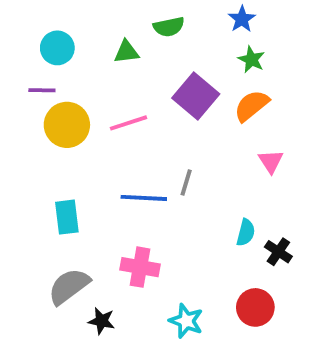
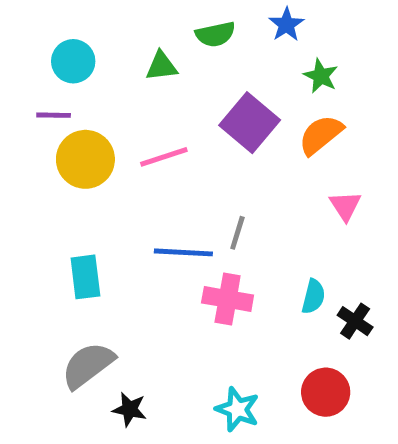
blue star: (242, 19) -> (286, 25), moved
pink cross: (140, 267) -> (228, 299), moved

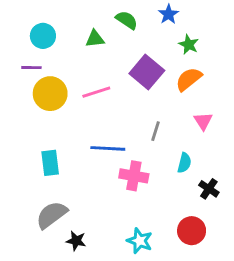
green semicircle: (215, 34) -> (127, 20), turned -135
gray line: (237, 233) -> (155, 131), moved
cyan semicircle: (313, 297) -> (184, 163), moved

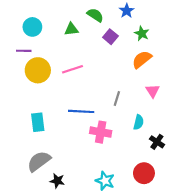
purple square: (147, 72) -> (110, 37), moved, size x0.6

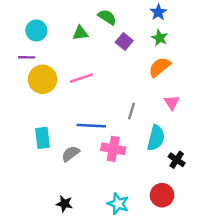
blue star: (127, 11) -> (158, 12), moved
cyan semicircle: (139, 122) -> (156, 138), size x1.5
gray semicircle: (39, 161) -> (71, 154), moved, size x0.7

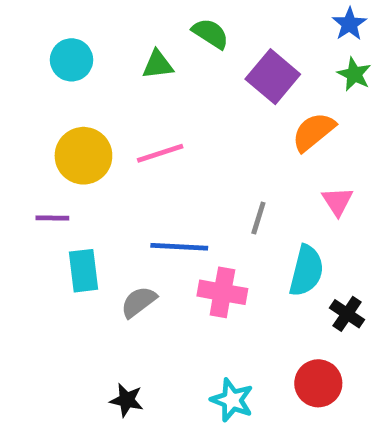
blue star: (158, 12) -> (349, 24), moved
green star: (160, 38) -> (354, 74), moved
purple square: (124, 41) -> (273, 77), moved, size x1.5
purple line: (27, 57) -> (52, 218), moved

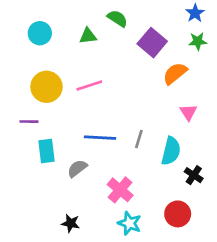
green star: (354, 74) -> (198, 41), turned -30
gray line: (258, 218) -> (139, 139), moved
pink cross: (222, 292) -> (120, 190), moved, turned 30

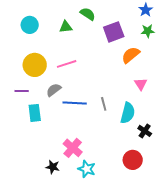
purple square: (152, 43) -> (114, 32), turned 30
gray line: (139, 139) -> (104, 104), turned -32
gray semicircle: (77, 168) -> (54, 90), moved
pink cross: (120, 190) -> (73, 148), moved
cyan star: (129, 223) -> (87, 169), moved

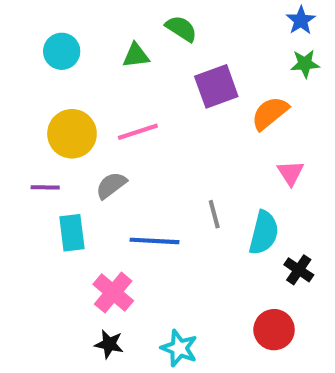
purple square: (114, 32) -> (216, 86), moved
blue line: (75, 103) -> (154, 241), moved
pink cross: (73, 148) -> (113, 293), moved

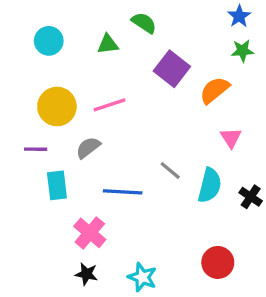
purple square: (216, 86) -> (172, 69), turned -32
gray line: (214, 214) -> (170, 171), turned -35
black cross: (299, 270) -> (251, 197), moved

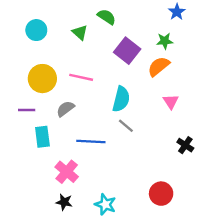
green triangle: (108, 44) -> (80, 32), turned 49
green star: (242, 51) -> (165, 41), moved
pink line: (109, 105) -> (81, 77), turned 30
cyan semicircle: (210, 185) -> (121, 99), moved

